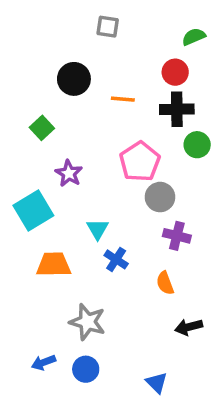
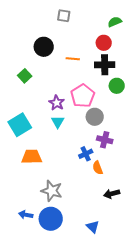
purple star: (69, 173) -> (57, 103), moved
cyan triangle: (98, 229) -> (58, 122), moved
blue cross: (116, 259) -> (86, 154), moved, turned 32
blue arrow: (44, 362) -> (26, 215), turned 32
blue circle: (86, 369) -> (51, 219), size x1.5

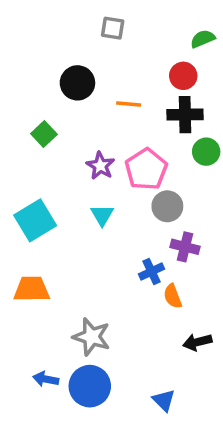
purple star: (57, 103) -> (100, 166), moved
orange trapezoid: (32, 157) -> (32, 289), moved

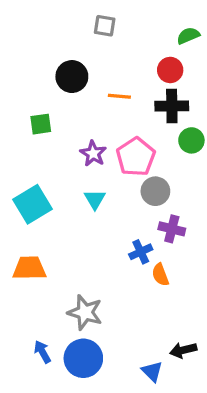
green square: (44, 134) -> (41, 124), turned 35
black arrow: (197, 342) -> (183, 350), moved
blue arrow: (46, 379) -> (42, 352), turned 50

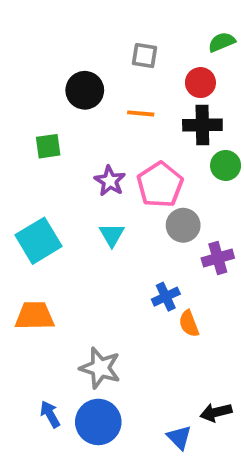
gray square: (105, 26) -> (145, 56), moved
purple cross: (172, 229) -> (218, 258), moved, turned -30

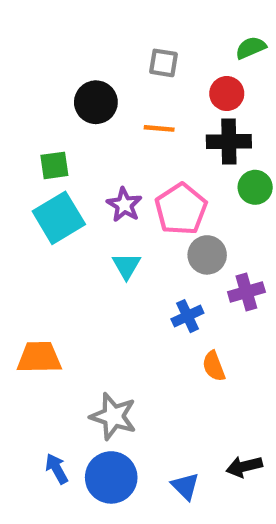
cyan square: (38, 241) -> (59, 218), moved
blue cross: (166, 297) -> (187, 316), moved
blue triangle: (179, 437) -> (185, 486), moved

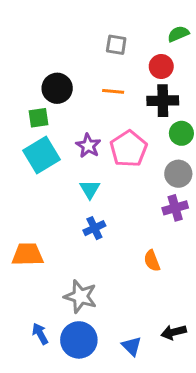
black circle: (96, 102) -> (57, 88), moved
gray circle: (207, 255) -> (178, 174), moved
blue cross: (187, 316) -> (94, 228), moved

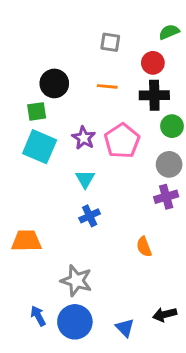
cyan square: (42, 155) -> (40, 147), turned -36

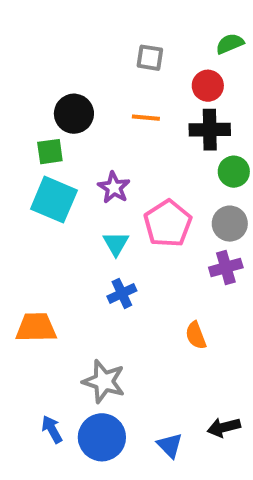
pink pentagon: (122, 141) -> (168, 224), moved

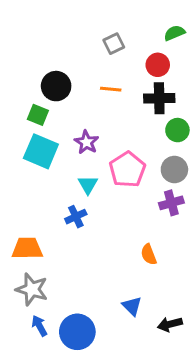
gray square: (150, 58) -> (114, 44), turned -35
green square: (50, 152) -> (38, 115), turned 30
blue cross: (122, 293) -> (76, 217), moved
gray star: (104, 381) -> (32, 289), moved
blue triangle: (170, 445) -> (132, 306), moved

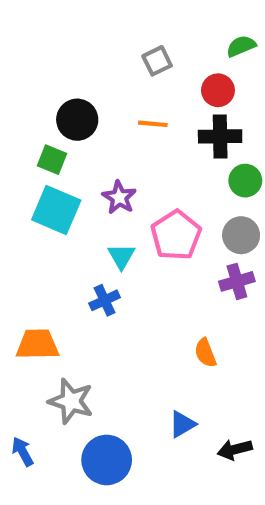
gray star: (32, 289) -> (71, 401), moved
blue triangle: (132, 306) -> (182, 424), turned 45
blue arrow: (39, 326) -> (23, 452), moved

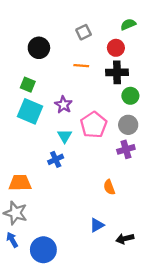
black circle: (77, 120) -> (39, 48), moved
gray star: (71, 401) -> (15, 213), moved
blue circle: (107, 460) -> (43, 250), moved

